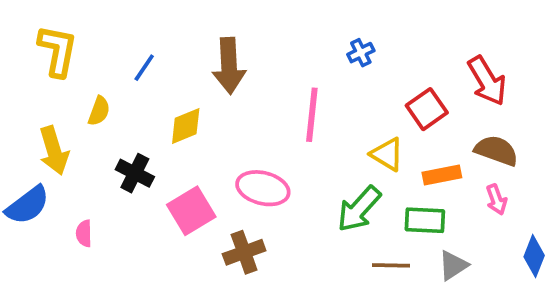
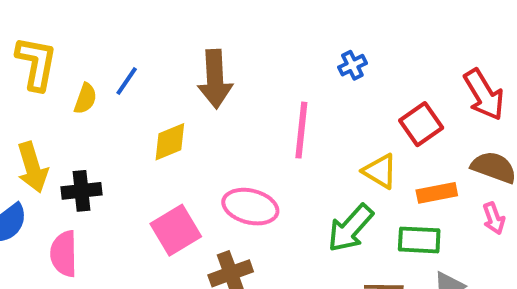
yellow semicircle: (99, 111) -> (85, 99), moved
black cross: (135, 173) -> (81, 191), moved, turned -33
pink semicircle: (84, 233) -> (64, 254), size x1.6

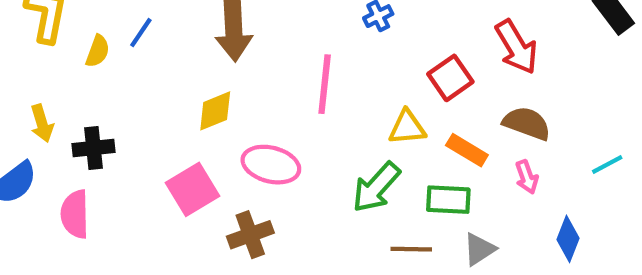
yellow diamond: (170, 142) -> (215, 111), moved
yellow arrow: (32, 167) -> (42, 123), size x0.7
yellow triangle: (380, 171) -> (407, 127), turned -36
orange rectangle: (437, 193) -> (467, 150), turned 42

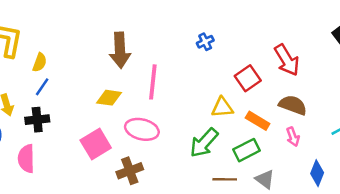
blue line: (141, 33) -> (42, 87), moved
pink line: (325, 84) -> (153, 82), moved
yellow diamond: (215, 111) -> (109, 98), turned 30
green rectangle: (448, 200) -> (247, 150), turned -30
gray triangle: (479, 249) -> (265, 179), turned -50

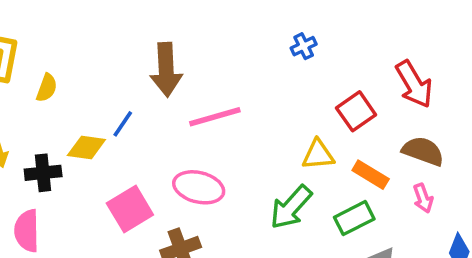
blue cross: (205, 42) -> (304, 46), moved
pink line: (153, 82) -> (215, 117), turned 68
blue line: (42, 87) -> (123, 124), moved
yellow diamond: (109, 98) -> (86, 147), moved

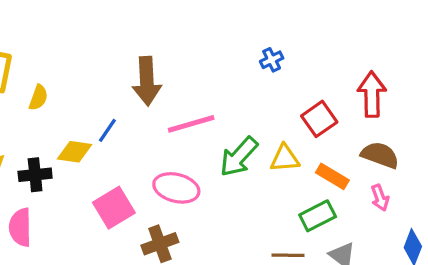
red arrow: (414, 84) -> (372, 94), turned -150
green arrow: (291, 207) -> (239, 157), moved

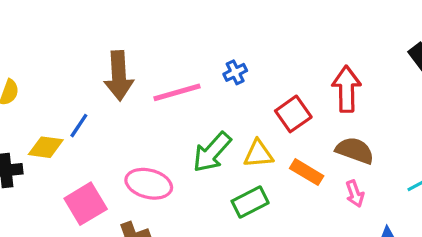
blue cross: (272, 60) -> (235, 72), moved
pink line: (191, 124) -> (177, 92), moved
green rectangle: (318, 216) -> (250, 202), moved

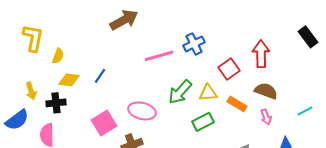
blue cross: (235, 72) -> (194, 44), size x1.5
brown arrow: (119, 76) -> (124, 20), moved, turned -116
yellow diamond: (46, 147) -> (69, 80), moved

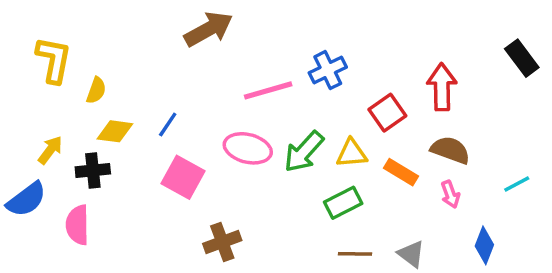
yellow arrow: (31, 91) -> (50, 150), turned -126
pink ellipse: (142, 111) -> (248, 148), moved
pink square: (104, 123) -> (183, 177), moved, turned -30

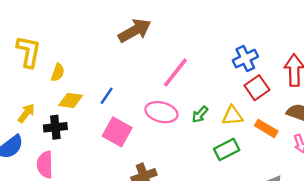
blue cross: (328, 70) -> (245, 59), moved
pink line: (268, 90) -> (175, 72), turned -36
green arrow: (304, 152) -> (200, 114), size x0.6

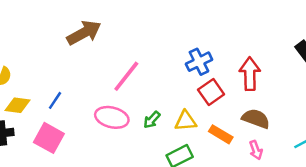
pink square: (117, 132) -> (49, 138), moved

